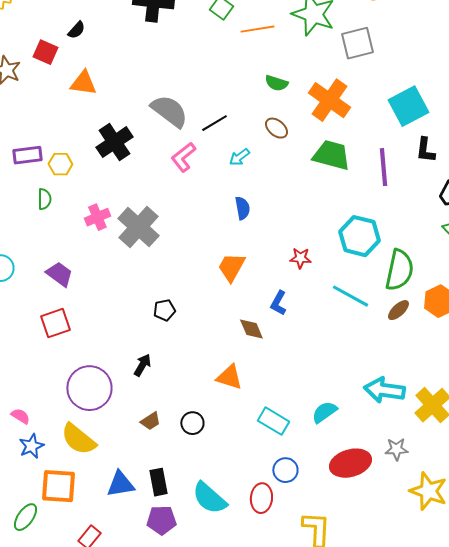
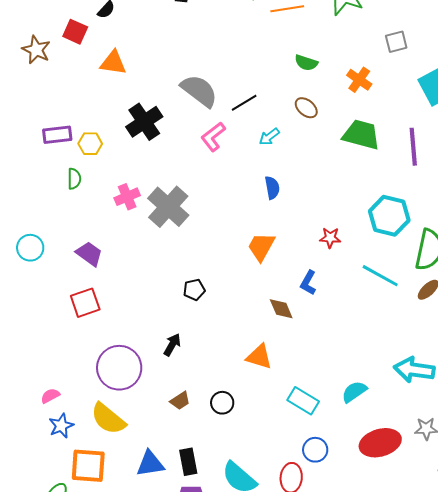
gray square: (357, 43) -> (396, 42), moved, size x0.7
orange cross: (329, 100) -> (359, 80), size x0.6
pink semicircle: (20, 416) -> (50, 396), turned -60

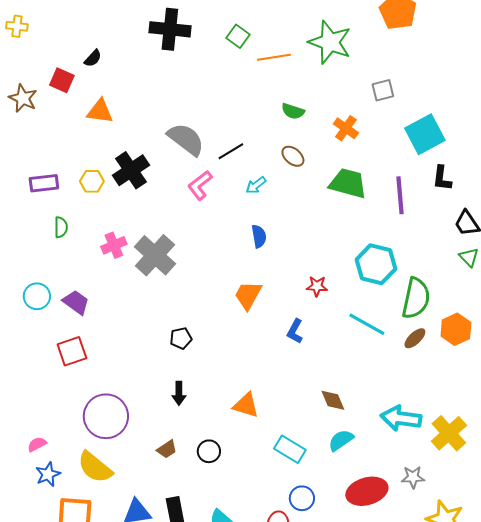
yellow hexagon: (90, 144) -> (92, 181), moved
cyan circle: (30, 248) -> (37, 296), moved
brown diamond: (281, 309) -> (333, 400), moved
black arrow: (172, 345) -> (179, 393), moved, turned 150

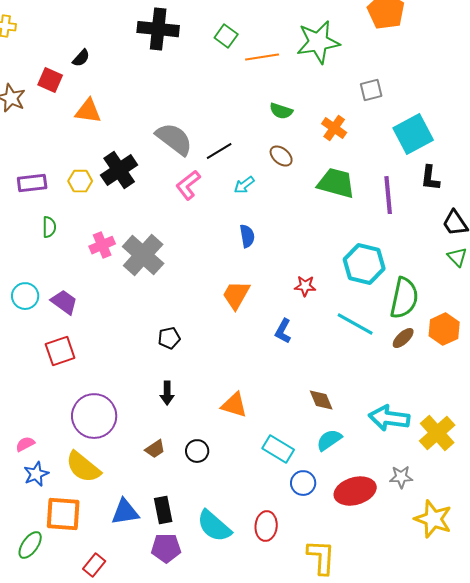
green star: (330, 42) -> (318, 42), turned -30
blue circle: (302, 498) -> (303, 483), moved

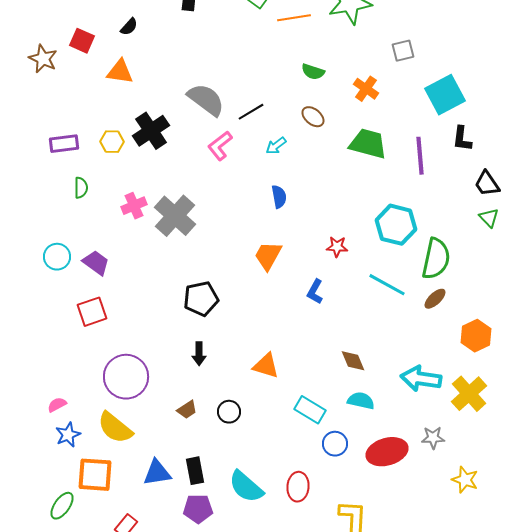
black semicircle: (81, 58) -> (129, 27), moved
orange hexagon: (444, 329) -> (476, 336), moved
black pentagon: (169, 338) -> (201, 299), size x1.6
cyan semicircle: (329, 440) -> (361, 401), turned 48
yellow star: (433, 519) -> (465, 480), size x0.7

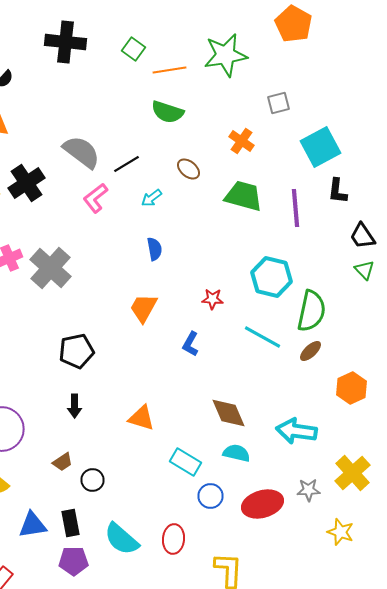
green semicircle: (313, 72) -> (168, 112), moved, size x1.4
brown diamond: (353, 361) -> (228, 413), size x1.4
yellow cross: (469, 394) -> (352, 473), moved
black circle: (229, 412) -> (92, 480), moved

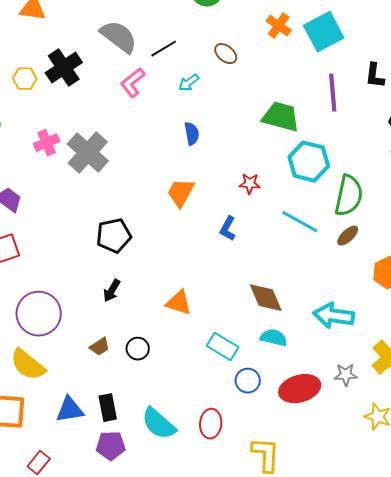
cyan square: (320, 147) -> (324, 32), moved
green trapezoid: (244, 196) -> (281, 117), moved
black arrow: (74, 406) -> (112, 291), turned 30
black circle: (92, 480) -> (138, 349), moved

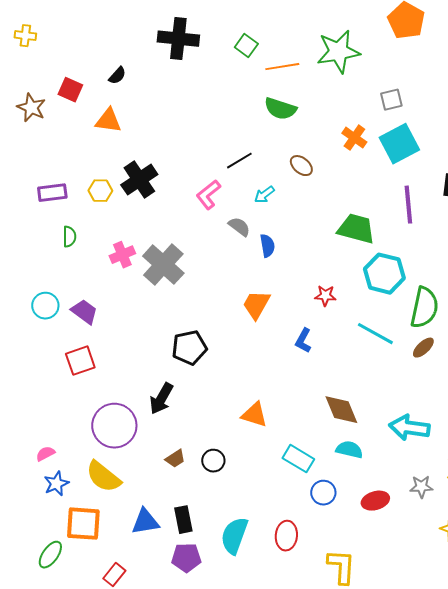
gray semicircle: (119, 37) -> (239, 227), moved, size x0.6
black arrow: (112, 291) -> (161, 399), moved, size x1.4
red ellipse: (300, 389) -> (375, 501), size x0.7
cyan semicircle: (159, 424) -> (234, 536), turned 69

